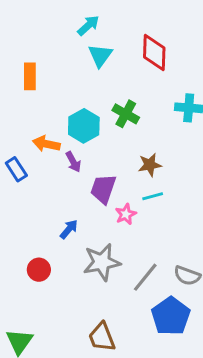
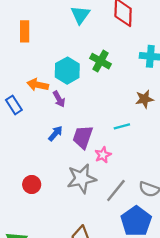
brown star: (150, 165) -> (144, 99), moved
purple trapezoid: (103, 189) -> (83, 137), moved
pink star: (126, 214) -> (103, 155), moved
blue arrow: (69, 229) -> (55, 133), moved

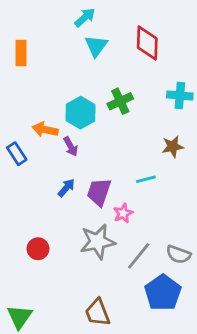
orange rectangle: (25, 31) -> (21, 53), moved
green cross: (101, 61) -> (120, 101), turned 36

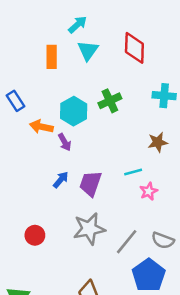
orange rectangle: (21, 53) -> (52, 57), moved
blue rectangle: (17, 154) -> (16, 101), moved
pink star: (123, 213) -> (149, 191), moved

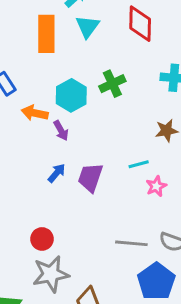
orange rectangle: (52, 57) -> (46, 34), size x1.4
gray star: (89, 229) -> (51, 274), moved
red circle: (35, 235) -> (42, 239), moved
gray line: (127, 242) -> (131, 243), turned 56

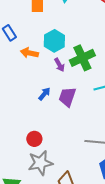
green cross: (112, 84) -> (82, 58), moved, size x1.4
purple arrow: (61, 131) -> (59, 65), moved

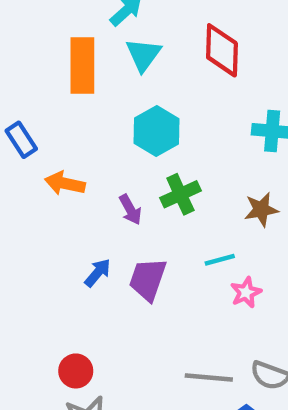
cyan hexagon: (54, 41) -> (156, 131), moved
green cross: (82, 58) -> (180, 194), size x0.7

